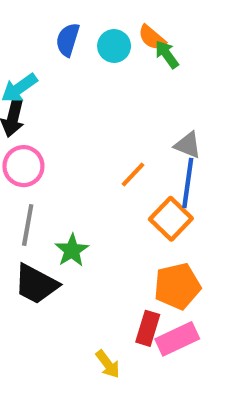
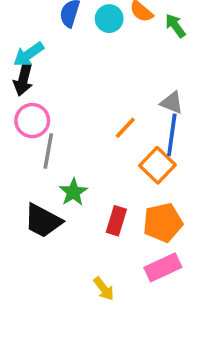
green arrow: (167, 54) -> (175, 26), moved
gray line: (28, 225) -> (48, 151), moved
red rectangle: (148, 328) -> (116, 221), moved

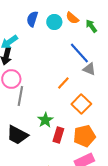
blue line: (172, 135) -> (79, 53), moved, turned -50
green star: (73, 192) -> (45, 120), moved

